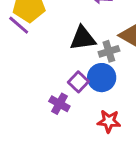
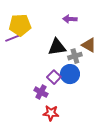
purple line: (19, 25) -> (13, 38), turned -63
red star: (109, 121) -> (51, 113), moved

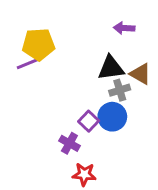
purple arrow: (70, 19) -> (124, 28), moved
black triangle: (57, 47) -> (111, 68), moved

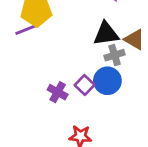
purple cross: (69, 143) -> (58, 92), moved

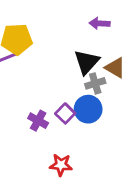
black triangle: (106, 34) -> (87, 62), turned -40

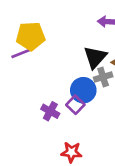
blue circle: (88, 109) -> (83, 90), moved

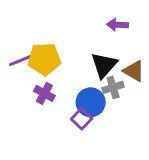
yellow pentagon: (31, 36) -> (44, 59), moved
purple cross: (50, 111) -> (44, 93), moved

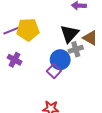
purple cross: (44, 93) -> (14, 60), moved

